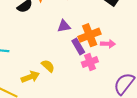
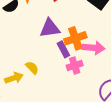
purple triangle: (64, 26) -> (50, 28), size x1.5
pink arrow: (108, 44) -> (93, 48), size x1.5

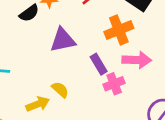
purple triangle: (50, 28) -> (63, 40), moved
orange cross: (75, 38) -> (119, 30), moved

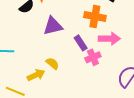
orange cross: (119, 30) -> (95, 17), turned 35

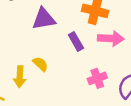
pink cross: (93, 57) -> (97, 78), moved
yellow arrow: (36, 75) -> (20, 77), turned 114

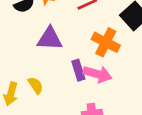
pink arrow: (111, 38) -> (98, 74), moved

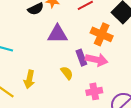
yellow semicircle: (36, 85) -> (67, 73), moved

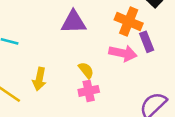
purple rectangle: (81, 58) -> (147, 42), moved
pink cross: (94, 91) -> (89, 91), moved

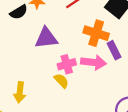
pink cross: (89, 91) -> (67, 64), moved

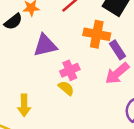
pink arrow: (93, 62) -> (117, 73), moved, turned 140

